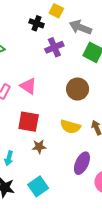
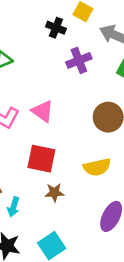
yellow semicircle: (70, 127) -> (97, 167), turned -30

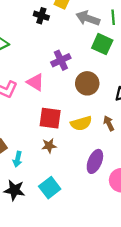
purple cross: (79, 60) -> (61, 60), moved
red square: (41, 159) -> (50, 118), moved

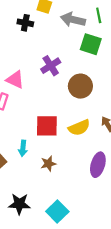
pink triangle: (35, 82) -> (15, 80), moved
brown star: (49, 146) -> (48, 164), moved
cyan arrow: (18, 159) -> (23, 148), moved
cyan square: (50, 188) -> (57, 211), moved

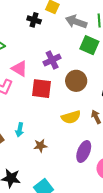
red square: (47, 126) -> (41, 89), moved

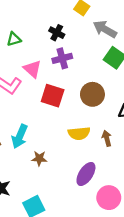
black cross: (34, 20) -> (57, 33), moved
purple cross: (52, 60) -> (62, 58), moved
cyan arrow: (20, 130) -> (20, 136), size x1.5

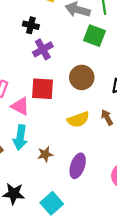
pink triangle: (32, 69) -> (20, 106), moved
purple ellipse: (86, 174) -> (78, 166), moved

